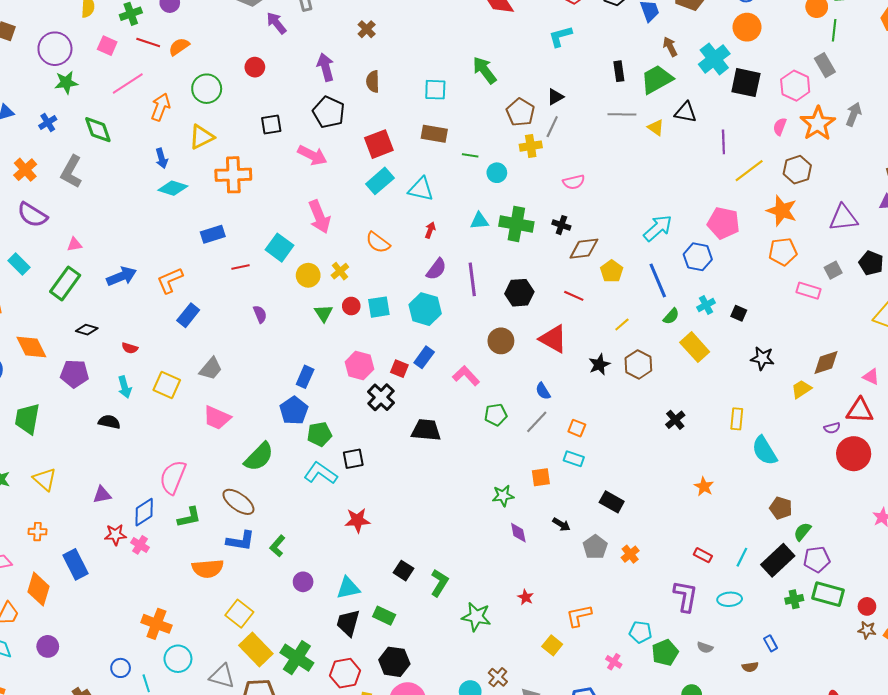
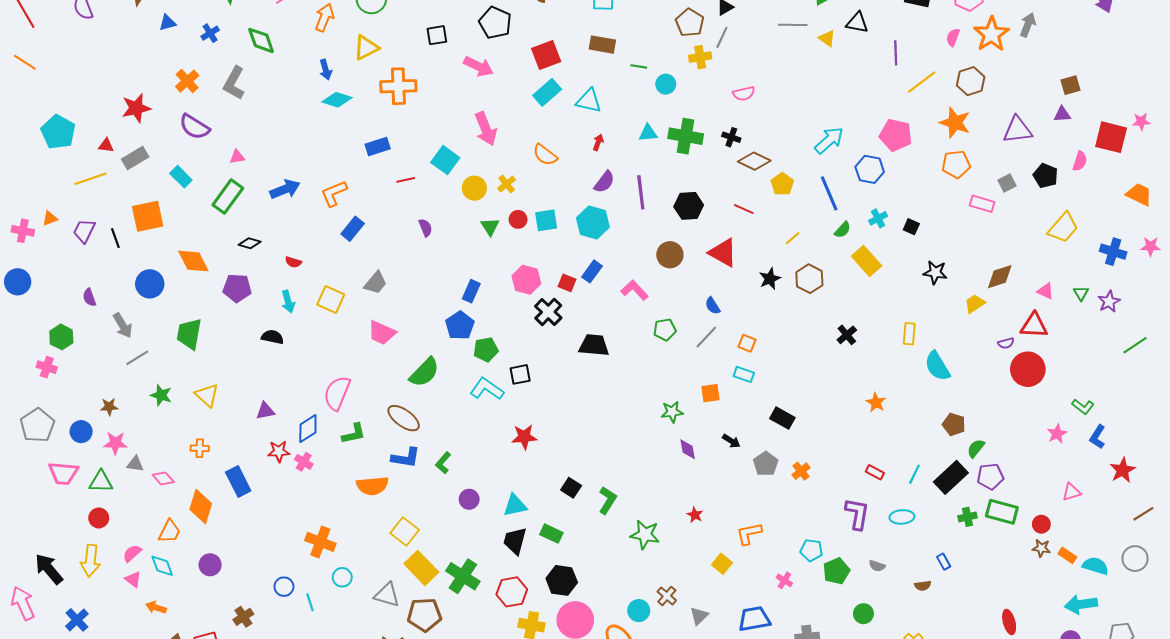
brown diamond: (584, 249) -> (754, 161), turned 32
cyan circle: (178, 659) -> (342, 577), size x0.7

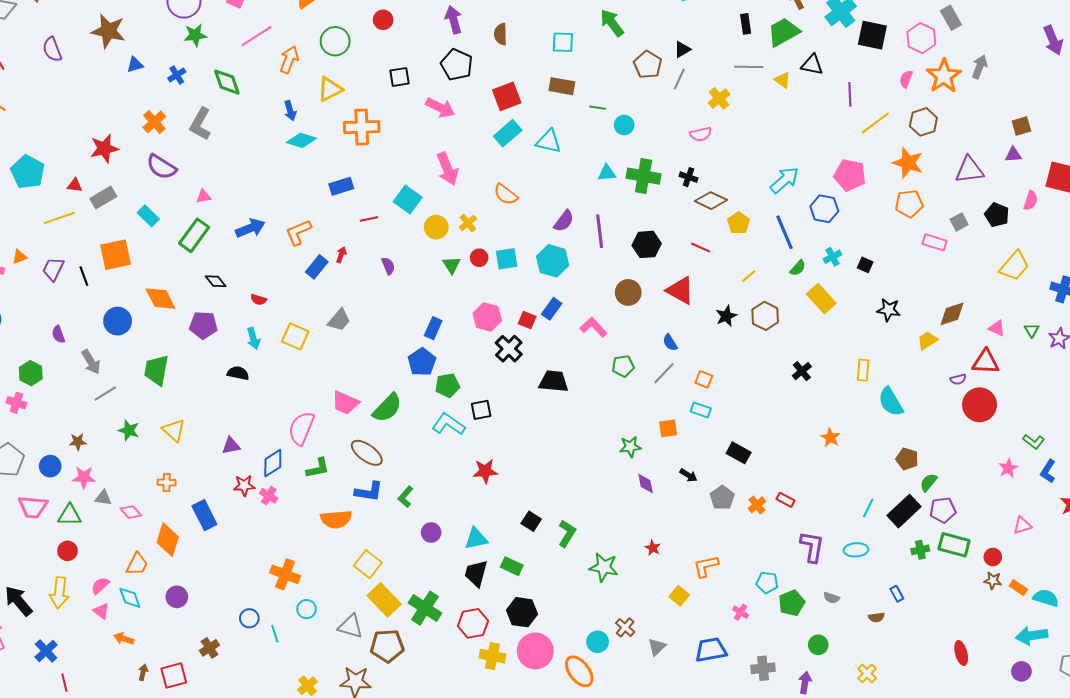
yellow cross: (700, 57) -> (719, 98), moved, turned -30
red arrow: (598, 142) -> (341, 255), moved
black diamond: (250, 243) -> (216, 281), turned 35
pink trapezoid: (382, 333) -> (345, 403), moved
red rectangle: (875, 472) -> (786, 500), moved

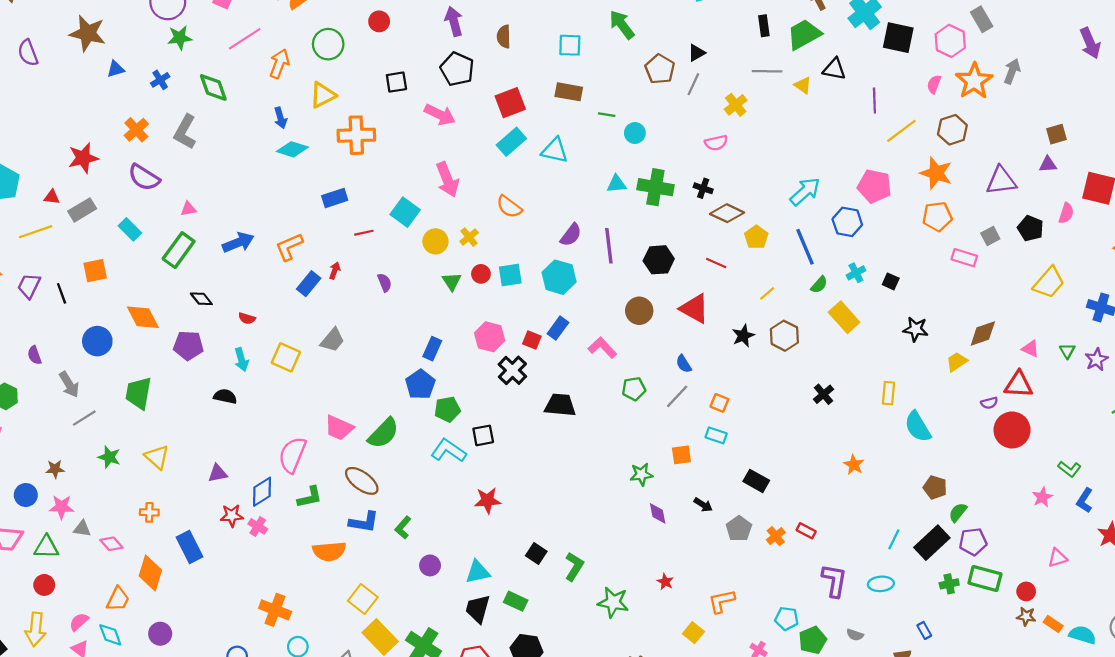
orange square: (116, 255) -> (95, 271), size x0.7

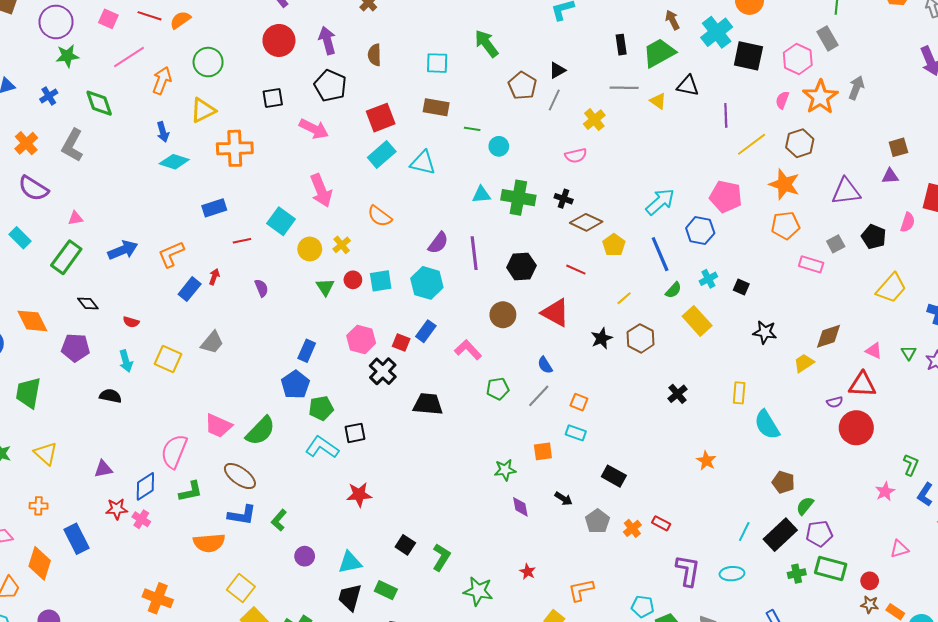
red circle: (379, 21) -> (279, 40), moved, size x1.6
green L-shape: (1069, 469) -> (911, 465), turned -105

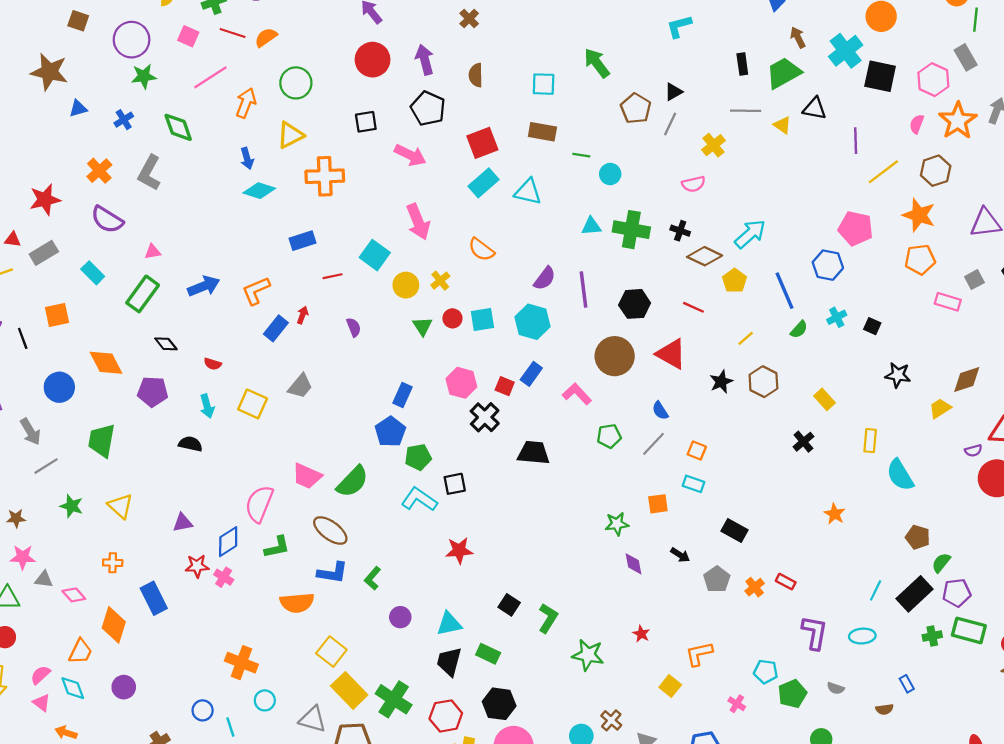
cyan arrow: (660, 202) -> (750, 234), moved
brown circle: (503, 315) -> (615, 356), size x1.4
yellow rectangle: (697, 321) -> (825, 399), moved, size x0.7

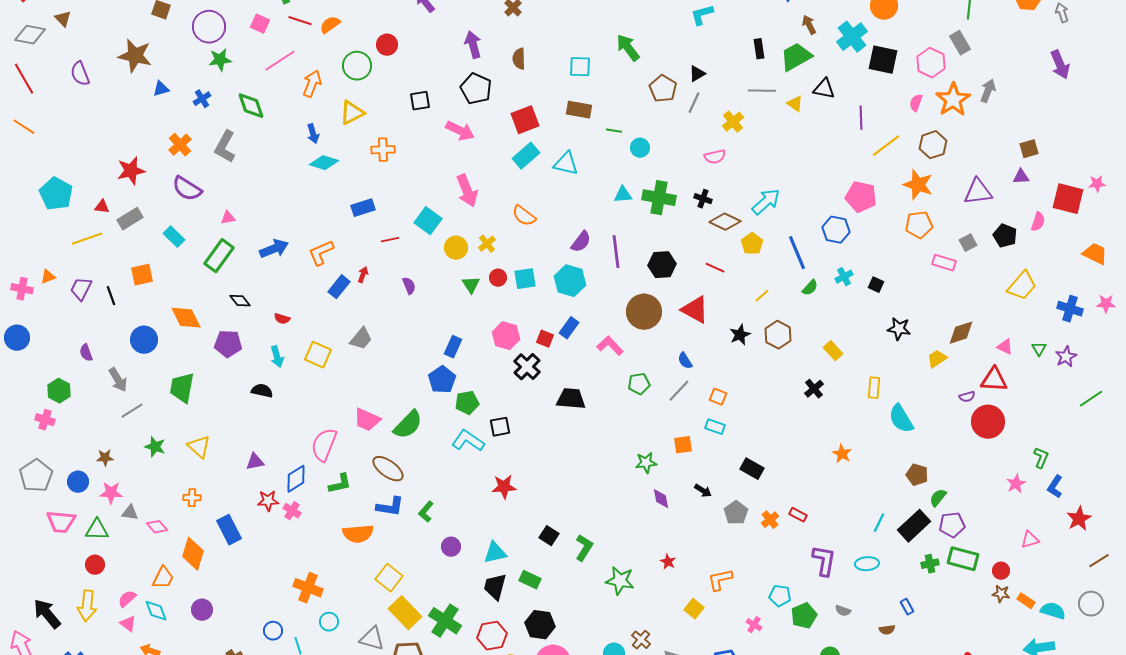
red circle: (373, 60) -> (387, 45), moved, size x0.7
orange cross: (325, 176) -> (383, 150), size x0.7

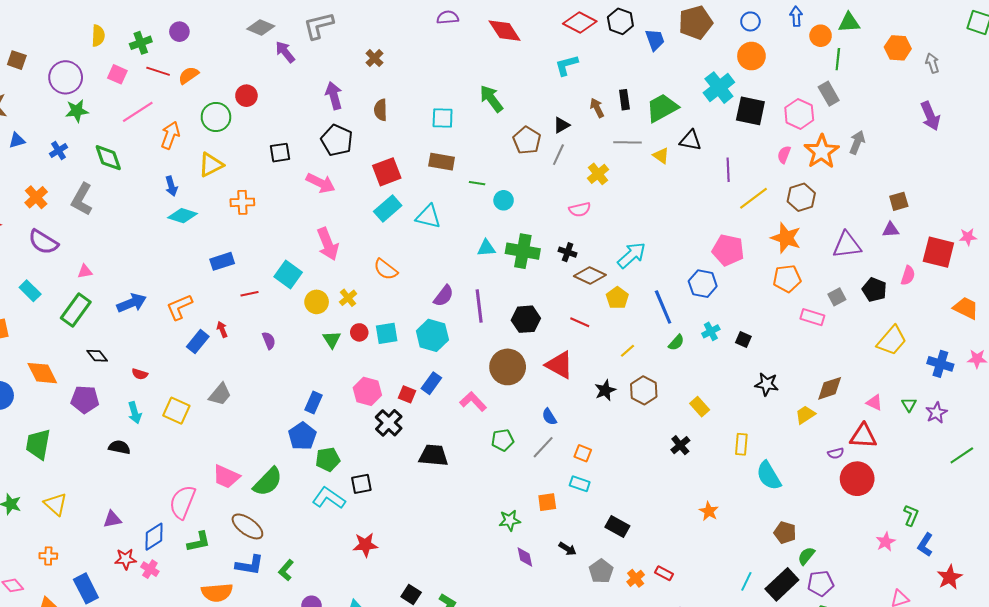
brown arrow: (809, 25) -> (597, 108), moved
red arrow: (363, 275) -> (222, 329), turned -42

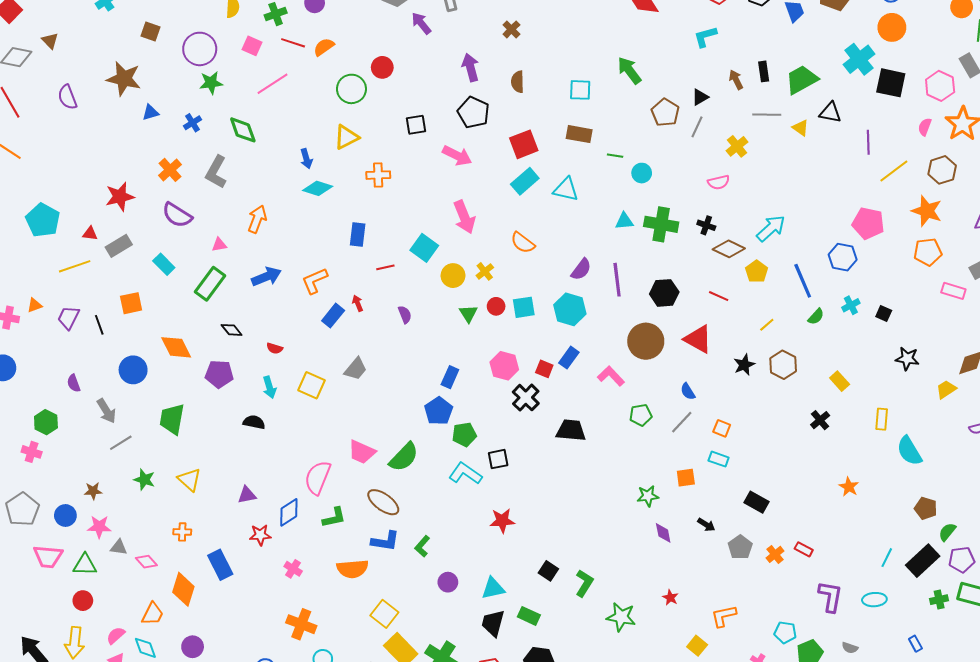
orange arrow: (170, 135) -> (257, 219), moved
blue rectangle: (222, 261) -> (358, 235), turned -65
pink cross: (150, 569) -> (293, 569), moved

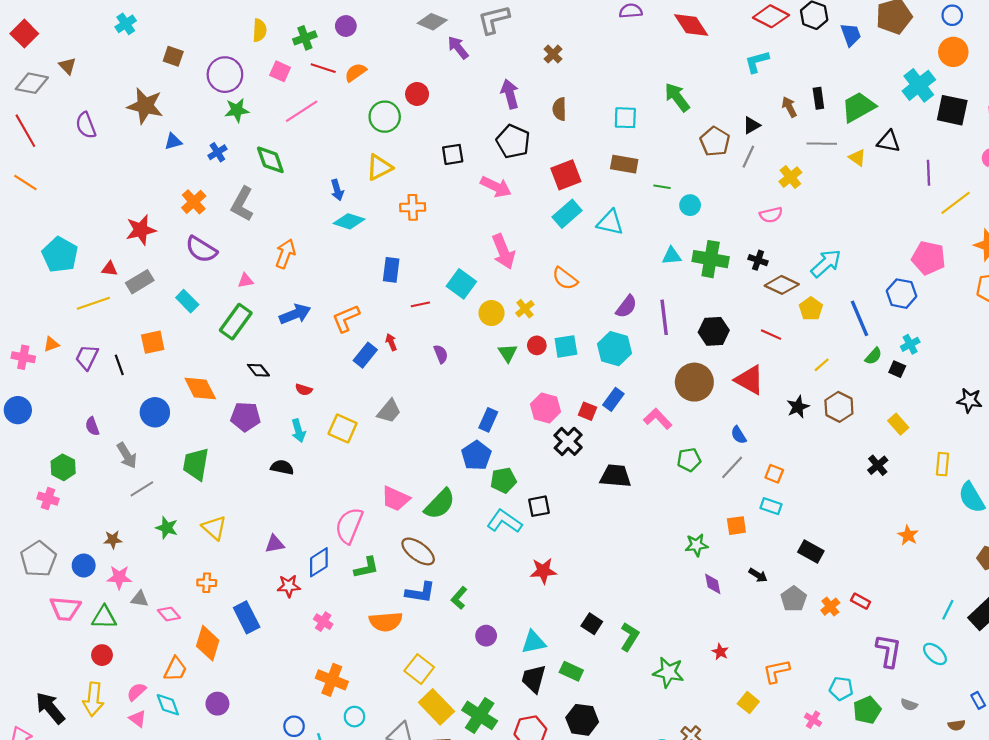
black square: (884, 313) -> (897, 369), moved
cyan ellipse: (874, 600) -> (935, 654), turned 45

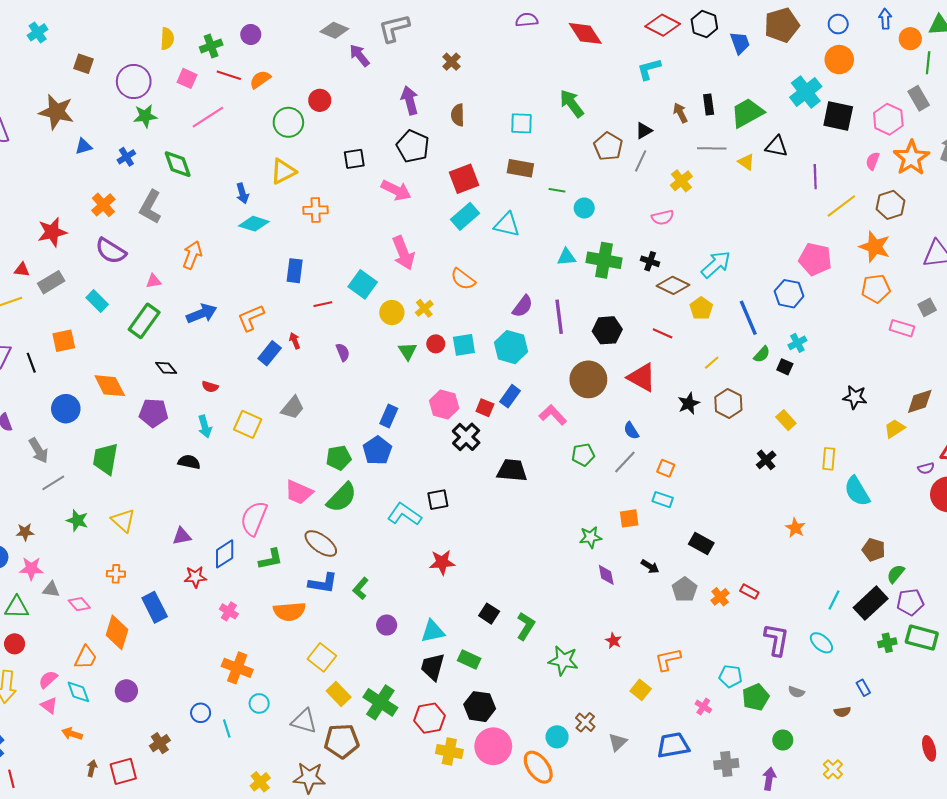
green pentagon: (503, 480) -> (339, 458), moved
yellow rectangle: (436, 707) -> (339, 694), size x0.7

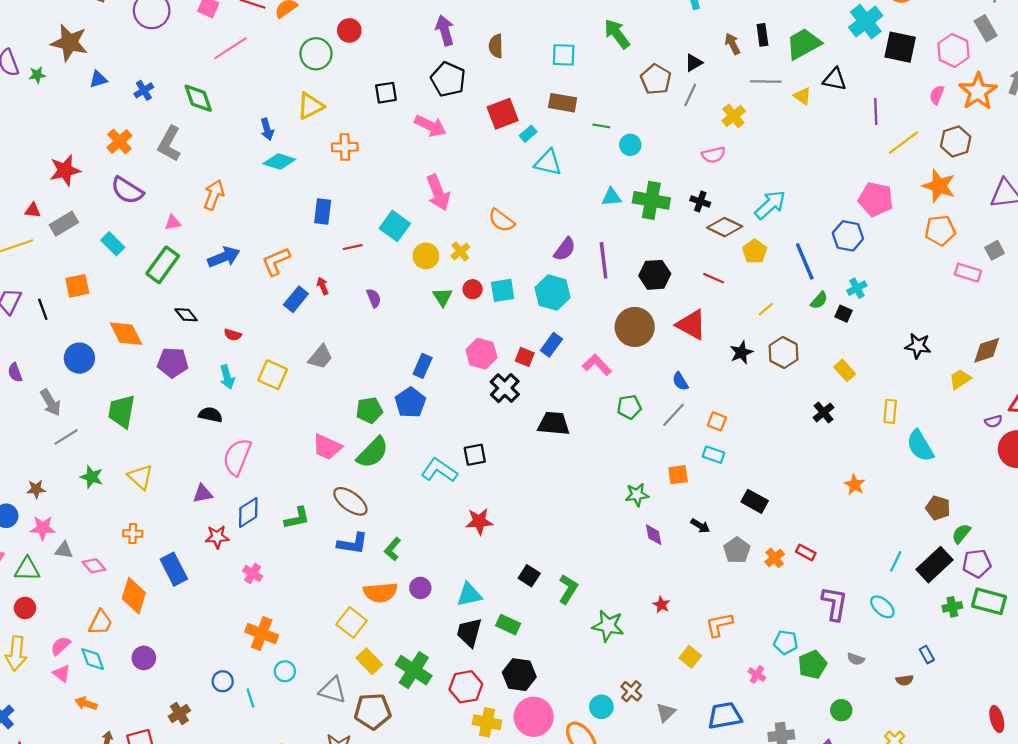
green star: (145, 116) -> (37, 75), moved, size x0.7
cyan rectangle: (465, 216) -> (528, 134), moved, size x0.6
pink semicircle: (254, 518) -> (237, 457), moved
orange semicircle: (289, 611) -> (380, 592), moved

